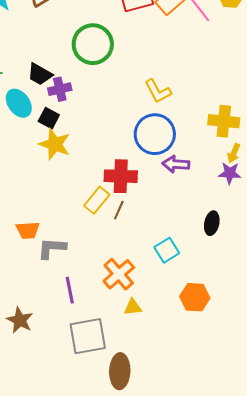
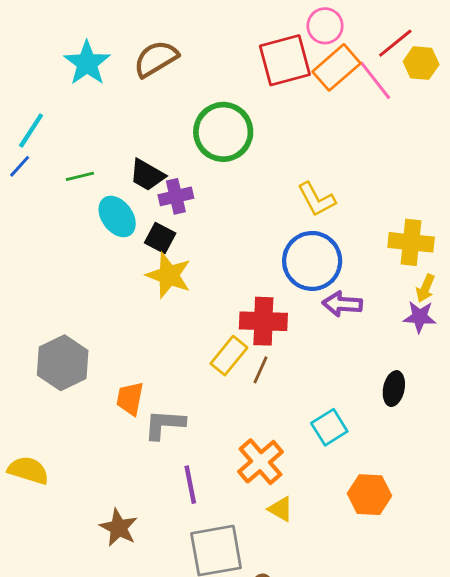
orange trapezoid: (28, 230) -> (130, 399), turned 105
yellow triangle: (133, 307) -> (281, 509), turned 36

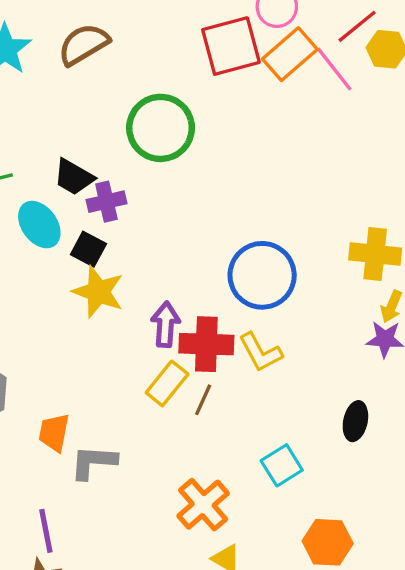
yellow L-shape: (316, 199) -> (260, 352), moved
purple arrow: (342, 304) -> (165, 324), moved, turned 90
purple line: (190, 485) -> (46, 531), moved

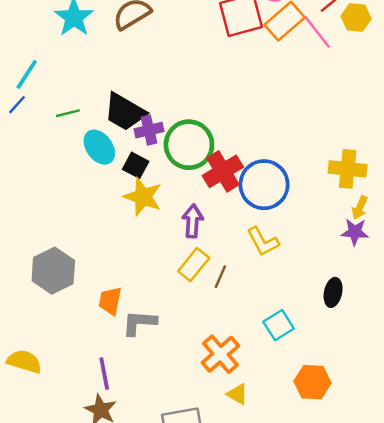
green circle: (161, 128) -> (189, 145), moved
black trapezoid: (74, 177) -> (125, 112), size x1.4
red cross: (206, 344) -> (223, 171), moved, turned -33

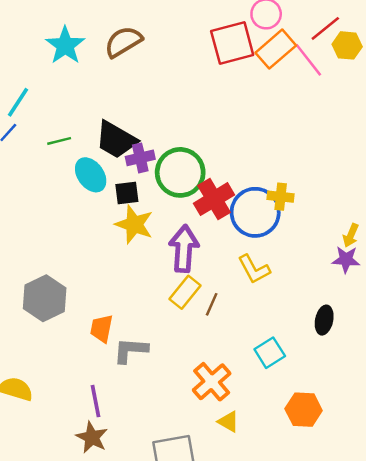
black square: (136, 165) -> (127, 193), turned -35
yellow cross: (348, 169) -> (281, 197), moved, size x0.7
purple arrow: (193, 221) -> (184, 249), size x1.4

